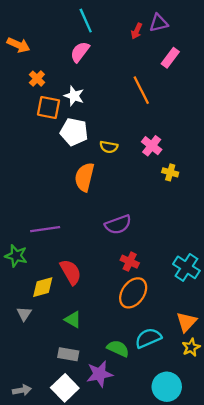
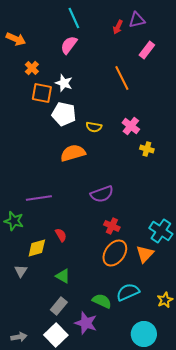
orange semicircle: (84, 177) -> (73, 153), turned 60
red semicircle: (71, 272) -> (61, 235), size x0.6
orange triangle: (186, 322) -> (145, 254), moved
gray rectangle: (68, 354) -> (59, 306), turned -60
purple star: (100, 374) -> (86, 323), turned 30

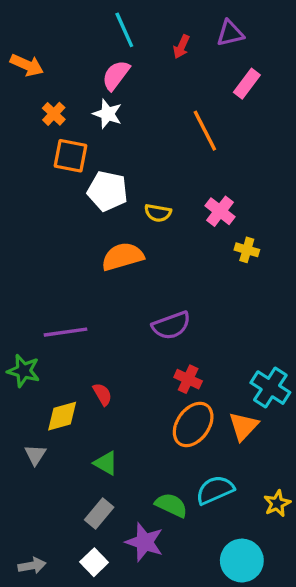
red arrow: (118, 27) -> (181, 47), moved
white star: (64, 83) -> (107, 114), moved
white square: (56, 335) -> (94, 562), size x0.7

